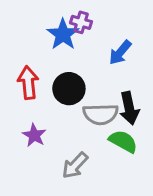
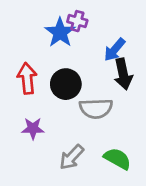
black arrow: (129, 108) -> (123, 74), moved
purple star: (34, 135) -> (33, 128), turned -30
green semicircle: (123, 141) -> (117, 159), moved

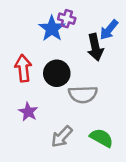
blue arrow: (115, 50) -> (109, 30), moved
black arrow: (123, 74) -> (95, 47), moved
purple star: (33, 128) -> (28, 112), turned 30

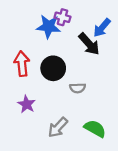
blue star: (52, 29) -> (49, 27), turned -30
black arrow: (95, 47) -> (89, 44), turned -30
gray semicircle: (83, 94) -> (78, 88), size x0.6

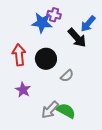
gray semicircle: (78, 88) -> (67, 76), turned -40
green semicircle: (95, 129) -> (66, 111), moved

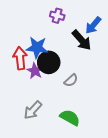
blue star: (42, 23) -> (37, 48), moved
purple star: (23, 90) -> (35, 71), moved
gray arrow: (50, 110) -> (33, 110), moved

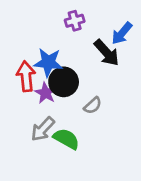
purple cross: (57, 16) -> (75, 21), turned -32
gray arrow: (33, 110) -> (43, 129), moved
green semicircle: (70, 118) -> (66, 139), moved

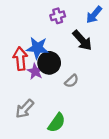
blue arrow: (122, 33) -> (94, 15), moved
gray arrow: (43, 129) -> (25, 109), moved
green semicircle: (66, 139) -> (57, 123), moved, turned 96

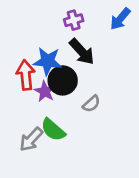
black arrow: (82, 40) -> (82, 52), moved
green semicircle: (57, 123) -> (53, 130), moved, turned 96

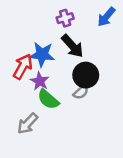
red arrow: (26, 75) -> (23, 67), turned 35
black circle: (63, 80) -> (86, 75), moved
green semicircle: (53, 130) -> (48, 99), moved

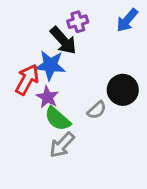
black arrow: (72, 46) -> (63, 41), moved
black circle: (86, 75) -> (123, 90), moved
gray arrow: (28, 124) -> (62, 145), moved

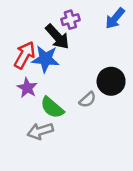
red arrow: (27, 80) -> (25, 55), moved
purple star: (47, 97) -> (27, 88), moved
gray arrow: (62, 145) -> (40, 131), moved, turned 30

